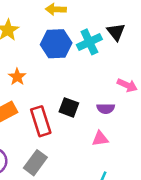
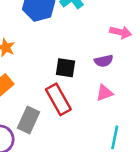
red rectangle: (41, 121) -> (58, 99), moved
gray rectangle: (35, 163) -> (28, 120), moved

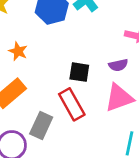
pink triangle: (105, 93) -> (119, 98), size x1.6

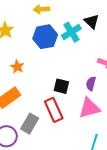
purple semicircle: (118, 65) -> (91, 84), turned 112

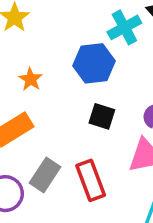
blue hexagon: (45, 37) -> (94, 63), moved
red rectangle: (54, 110) -> (91, 180), moved

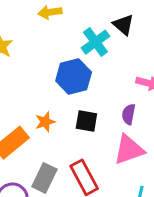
orange star: (31, 79) -> (45, 122), moved, turned 30

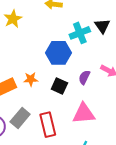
purple semicircle: (129, 114) -> (84, 77), moved

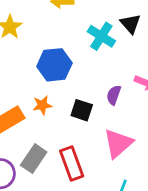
cyan cross: (80, 33) -> (101, 36), turned -30
blue hexagon: (58, 53) -> (54, 65), moved
pink triangle: (84, 113) -> (118, 143), turned -30

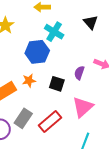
cyan cross: (101, 36) -> (54, 32), moved
red rectangle: (72, 163) -> (50, 122), turned 70

